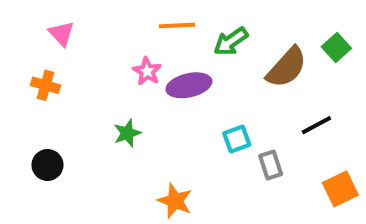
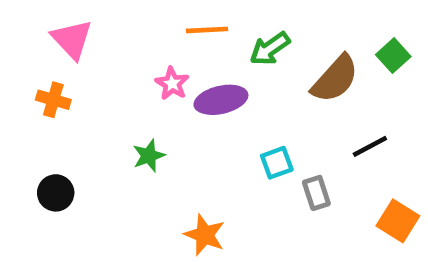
pink triangle: (61, 33) -> (72, 39), size x1.4
orange square: (340, 189) -> (398, 221), turned -32

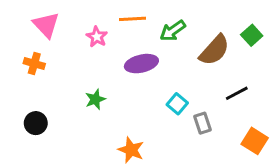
pink star: (172, 84) -> (97, 37), moved
cyan square: (277, 163) -> (177, 104), turned -30

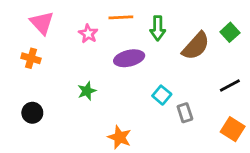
green arrow: (173, 31) -> (158, 28), turned -55
black line: (237, 93) -> (230, 85), moved

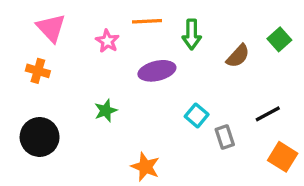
brown semicircle: (196, 46) -> (238, 56), size x0.7
black line: (230, 85) -> (268, 114), moved
black circle: (32, 113) -> (40, 137), size x1.5

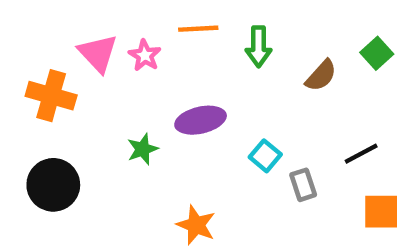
pink triangle: (51, 28) -> (98, 53), moved
orange cross: (38, 71) -> (51, 96), size x1.5
purple ellipse: (157, 71) -> (201, 120), moved
orange square: (283, 157) -> (381, 212), turned -32

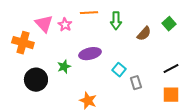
black line: (361, 154) -> (171, 69), moved
black circle: (53, 185) -> (36, 80), moved

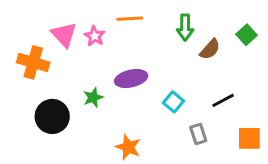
green arrow: (116, 21) -> (185, 27), moved
black line: (171, 69) -> (223, 100), moved
gray rectangle: (136, 83) -> (198, 134), moved

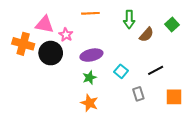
pink triangle: (64, 35) -> (45, 24), turned -36
pink star: (95, 36) -> (66, 35), moved
green star: (93, 97) -> (89, 77), moved
black circle: (52, 116) -> (51, 53), moved

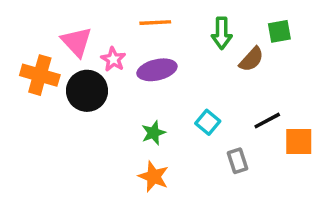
pink triangle: (45, 24) -> (77, 42), turned 36
green square: (172, 24) -> (279, 31), moved, turned 32
purple ellipse: (91, 55) -> (157, 70), moved
orange square: (174, 97) -> (299, 142), moved

